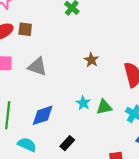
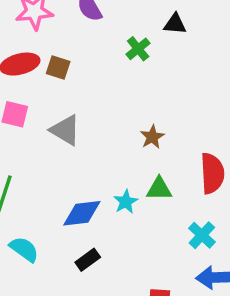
green triangle: (104, 107) -> (159, 189), moved
blue diamond: (43, 115) -> (82, 213), moved

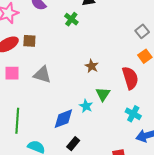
green triangle: (159, 189) -> (103, 94), turned -42

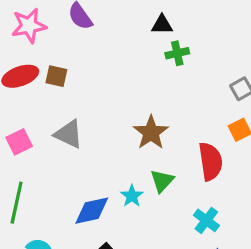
green cross: (71, 19) -> (177, 53), moved, turned 32
brown star: (92, 66) -> (151, 133), size x1.5
pink square: (12, 73) -> (19, 142), moved, turned -35

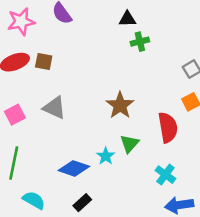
blue diamond: (92, 211) -> (74, 168), turned 32

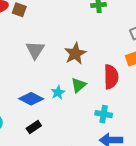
gray triangle: (54, 108) -> (35, 50), moved, turned 30
cyan cross: (165, 175) -> (104, 114), turned -35

